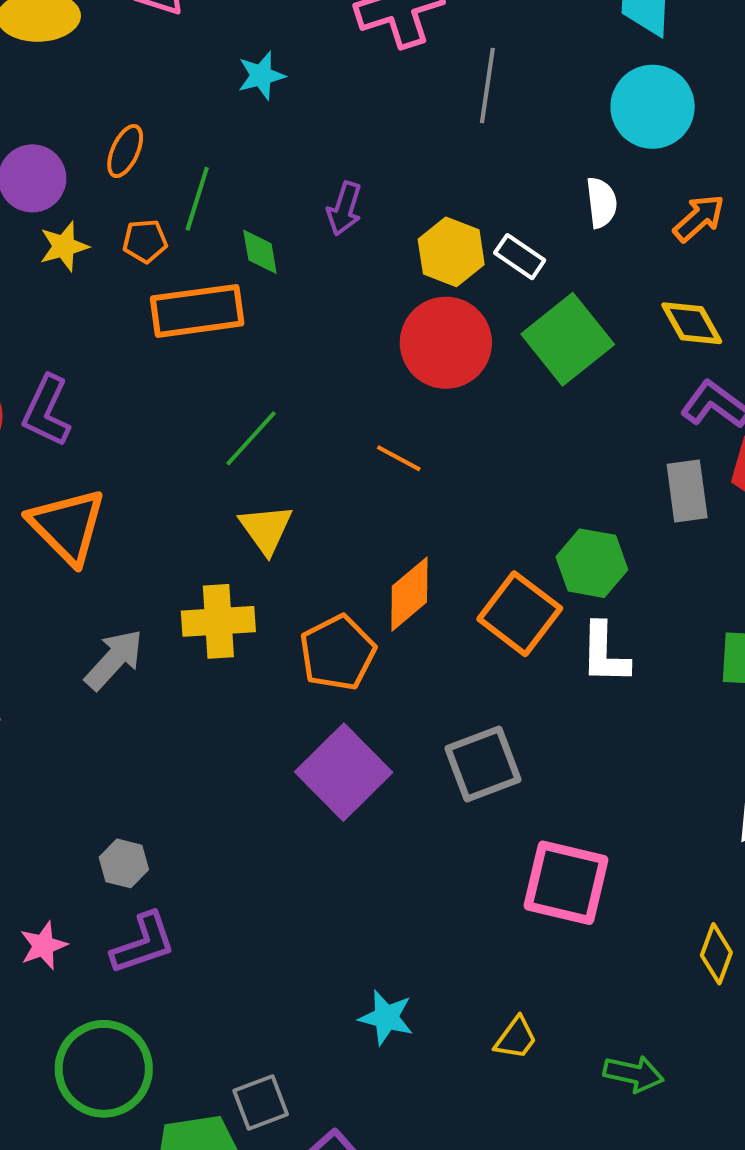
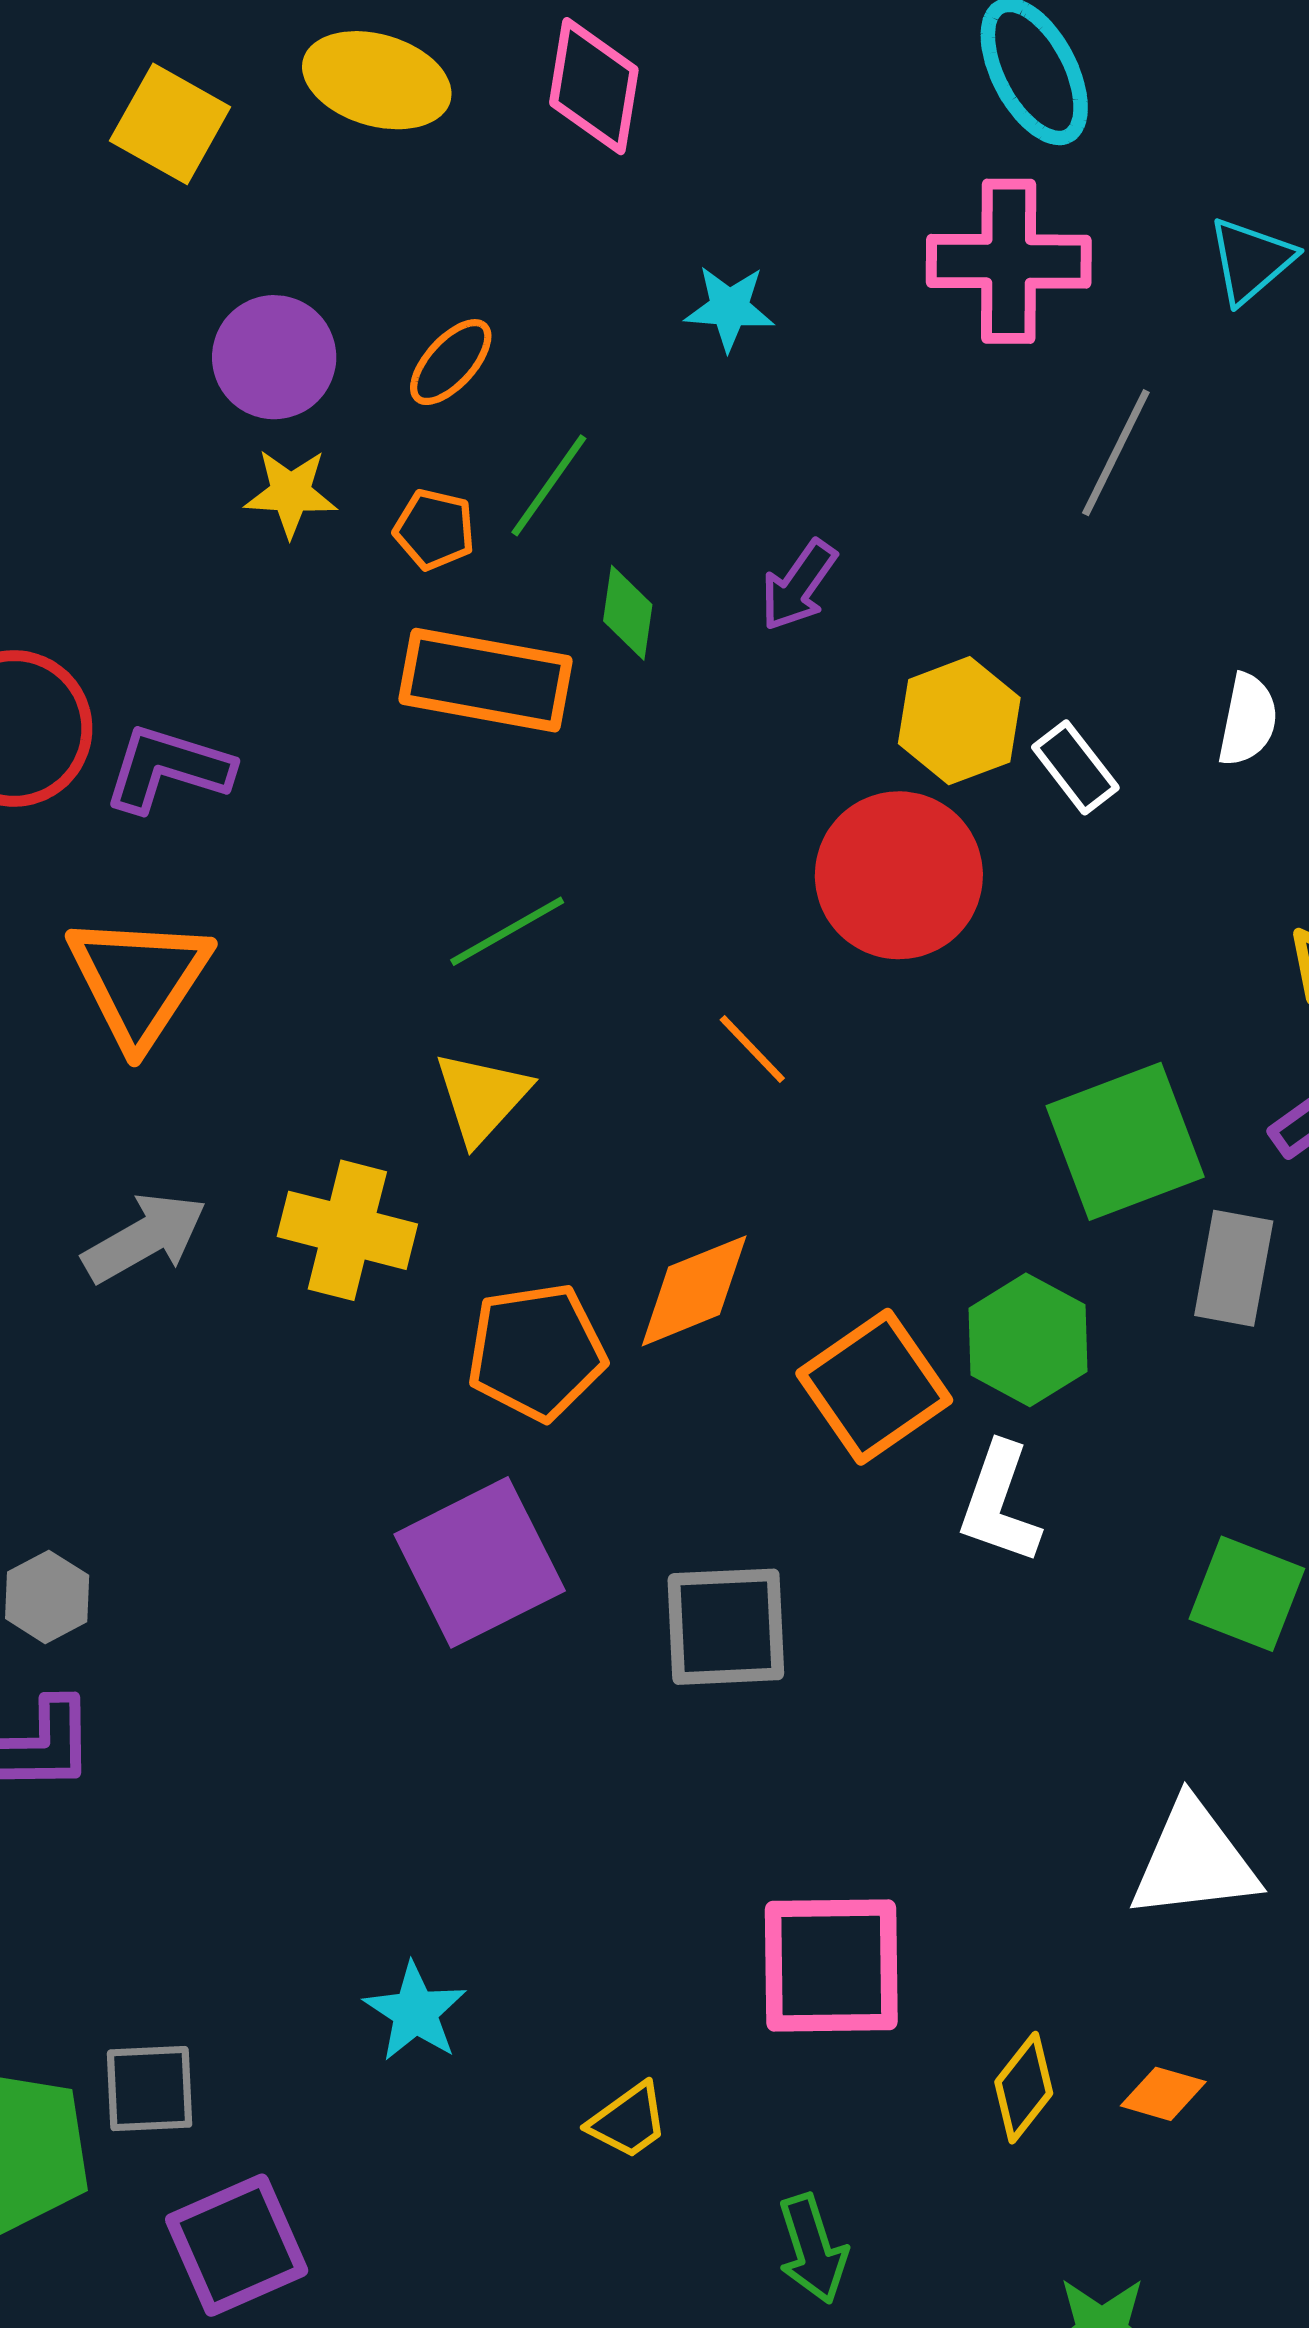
green square: (568, 339) -> (1125, 1141), moved
purple L-shape: (47, 411) -> (168, 769), turned 64
pink square: (566, 883) -> (831, 1966), moved, turned -32
green arrow: (634, 1074) -> (813, 2249), turned 42

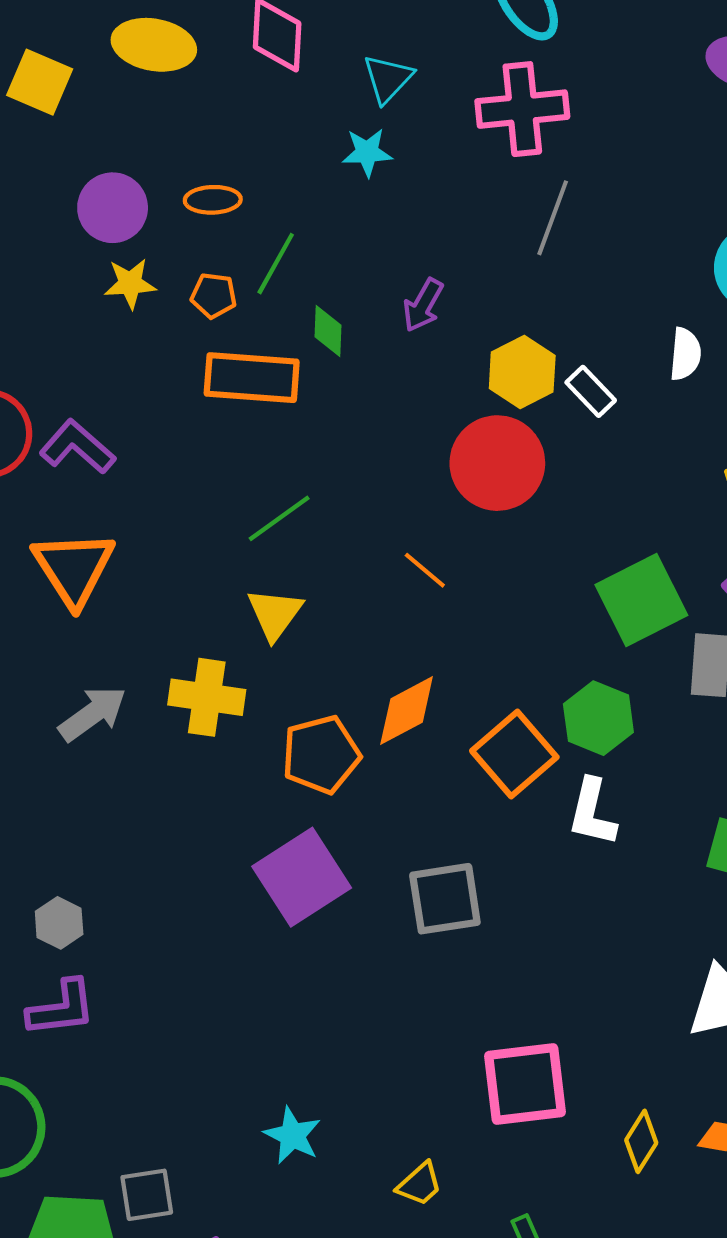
cyan triangle: (1251, 260) -> (388, 79), moved
orange ellipse: (451, 362) -> (213, 200), turned 52
gray line: (1116, 453) -> (553, 218), moved
purple L-shape: (168, 769) -> (77, 447), turned 30

